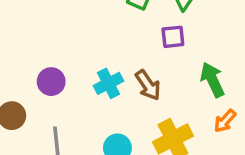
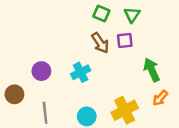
brown arrow: (148, 85) -> (100, 43), moved

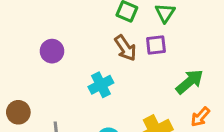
green arrow: (152, 70) -> (190, 82), turned 75
purple circle: (41, 71) -> (52, 51), moved

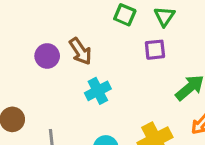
brown arrow: (125, 48) -> (80, 51), moved

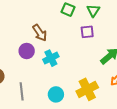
purple circle: (47, 56) -> (27, 51), moved

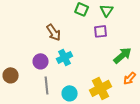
purple circle: (27, 51) -> (41, 61), moved
gray line: (22, 91) -> (47, 85), moved

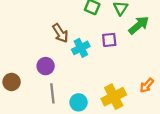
purple square: (101, 31) -> (109, 40), moved
green arrow: (123, 55) -> (139, 25), moved
cyan cross: (65, 57) -> (81, 48), moved

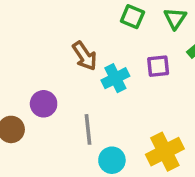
purple circle: (46, 66) -> (44, 104), moved
gray line: (52, 93) -> (88, 129), moved

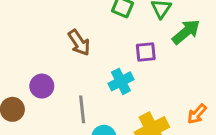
cyan cross: (115, 78) -> (121, 81), moved

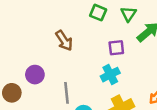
cyan cross: (121, 81) -> (110, 75), moved

